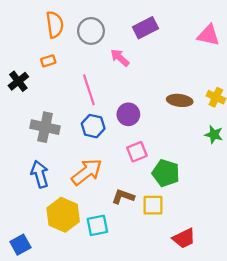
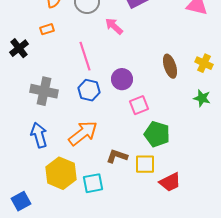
brown ellipse: (180, 100) -> (170, 66), turned 65
pink square: (137, 152) -> (139, 105), moved
red trapezoid: (184, 238) -> (170, 182), moved

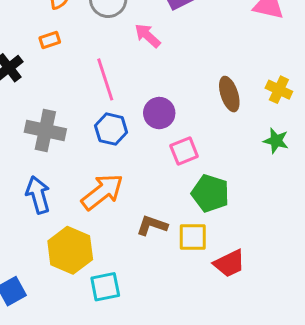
cyan square: (93, 183) -> (105, 287), moved

